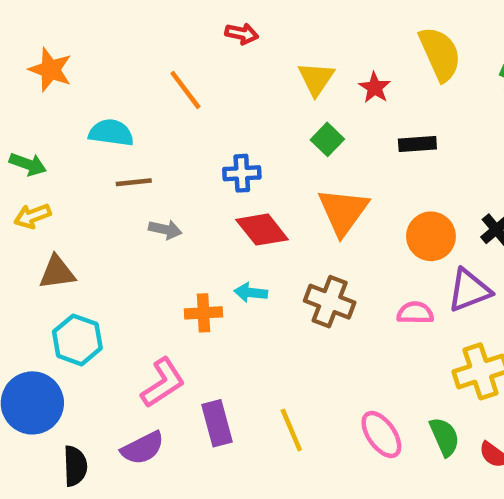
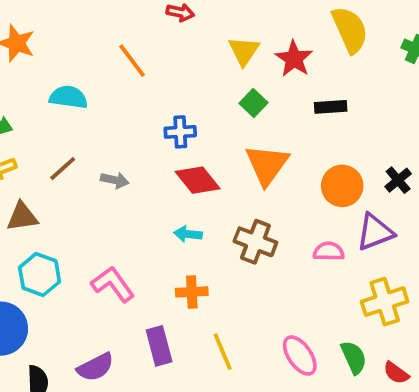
red star: (375, 88) -> (294, 59), size x1.4
brown line: (134, 182) -> (63, 169), moved, turned -36
orange cross: (204, 313) -> (192, 292), moved
pink L-shape: (163, 383) -> (113, 284), moved, turned -93

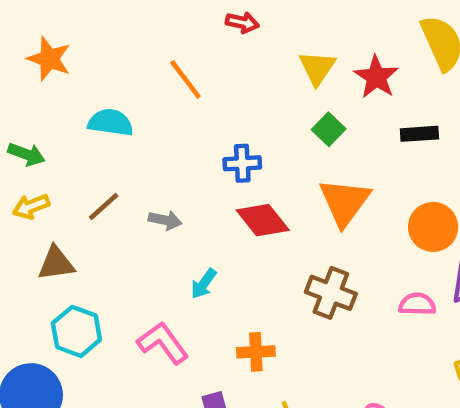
cyan arrow: (188, 234) -> (204, 284), moved, turned -60

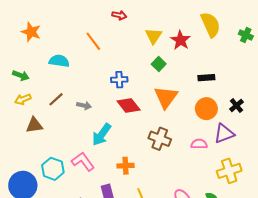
black rectangle: (419, 134) -> (206, 78), moved
cyan arrow: (204, 284) -> (102, 135), size x1.6
cyan hexagon: (76, 331) -> (53, 169), moved

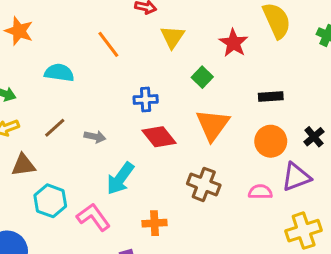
yellow triangle: (153, 36) -> (172, 37), moved
cyan hexagon: (53, 169) -> (50, 201), moved

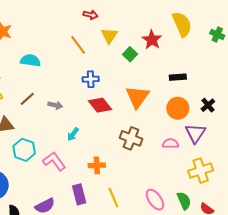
orange line: (108, 44) -> (78, 45), moved
green square: (202, 77) -> (130, 54), moved
purple triangle: (296, 177) -> (195, 133), turned -35
cyan arrow: (120, 178) -> (73, 134), size x0.6

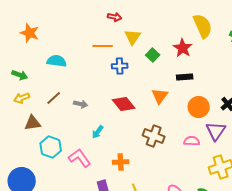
red star: (152, 40) -> (183, 48), moved
orange line: (78, 45) -> (103, 46), turned -54
black rectangle: (178, 77) -> (185, 77), moved
blue cross: (91, 79) -> (120, 66), moved
orange triangle: (137, 97) -> (160, 96), size x0.7

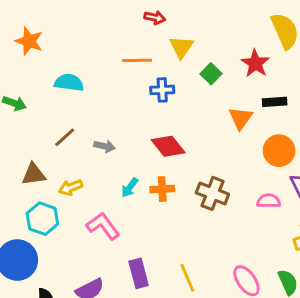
black rectangle: (185, 77) -> (275, 102), moved
orange triangle: (160, 96) -> (241, 118), moved
yellow arrow: (22, 98) -> (71, 188), moved
cyan hexagon: (51, 147) -> (42, 219), moved
orange cross: (121, 162) -> (162, 189), moved

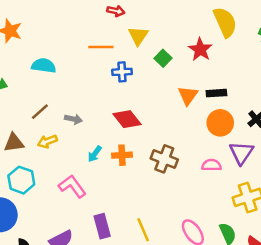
black rectangle: (275, 102) -> (216, 93), moved
yellow arrow: (71, 188) -> (47, 141), moved

